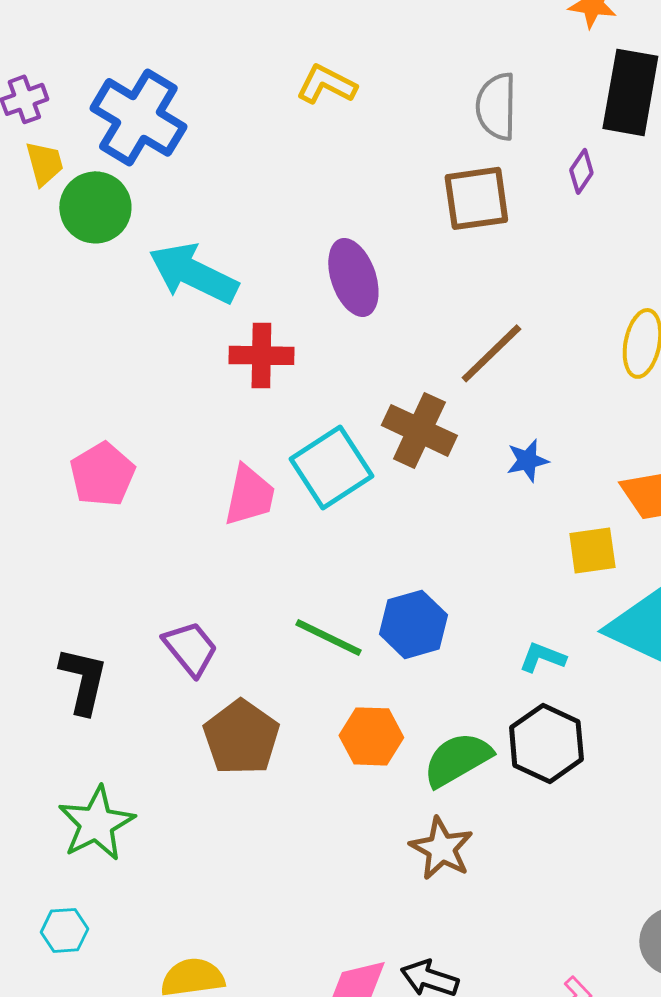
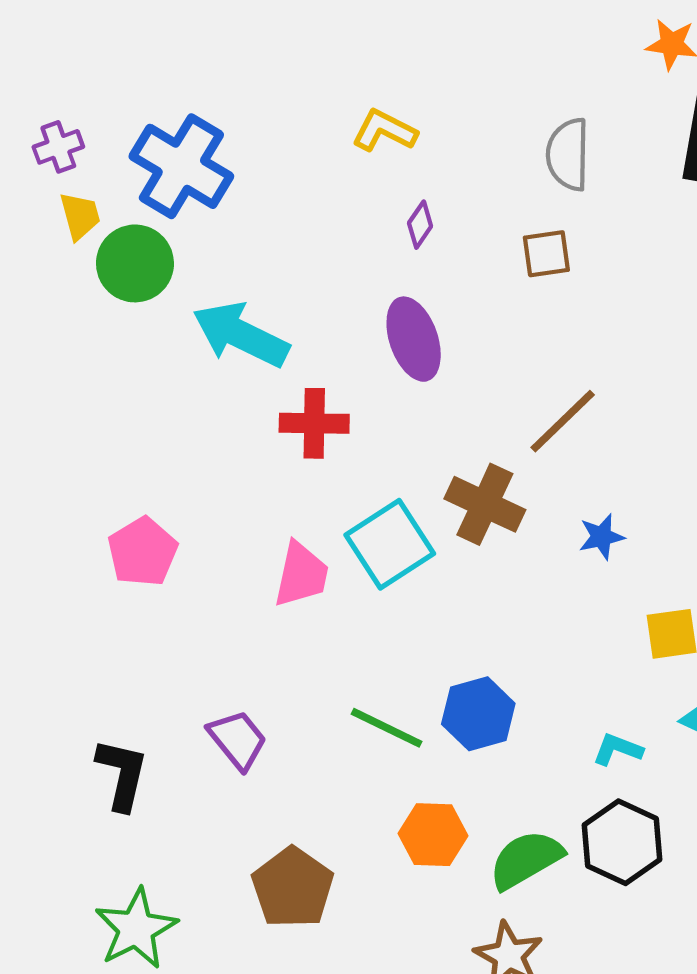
purple diamond: (581, 171) -> (420, 225), moved
brown square: (476, 198) -> (546, 254), size x0.7
brown pentagon: (241, 737) -> (293, 888), moved

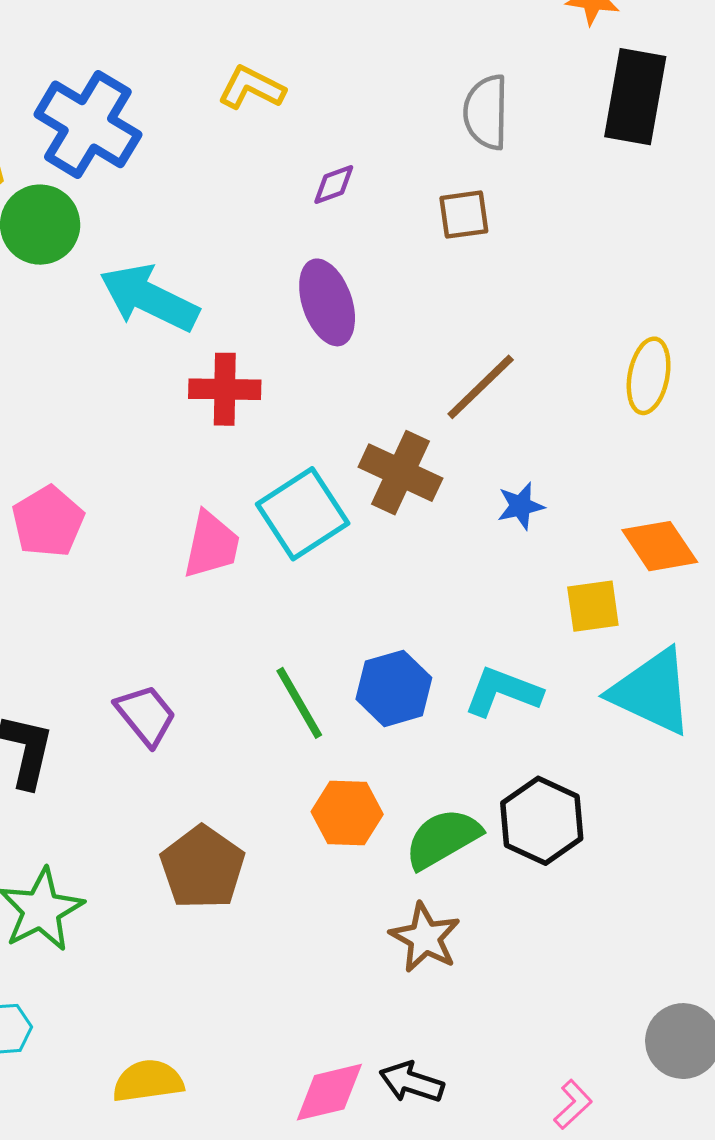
yellow L-shape: (384, 131) -> (251, 88), moved
purple diamond: (420, 225) -> (334, 184), turned 36
green line: (387, 728) -> (299, 703), turned 34
cyan L-shape: (618, 749) -> (503, 692), moved, size x1.5

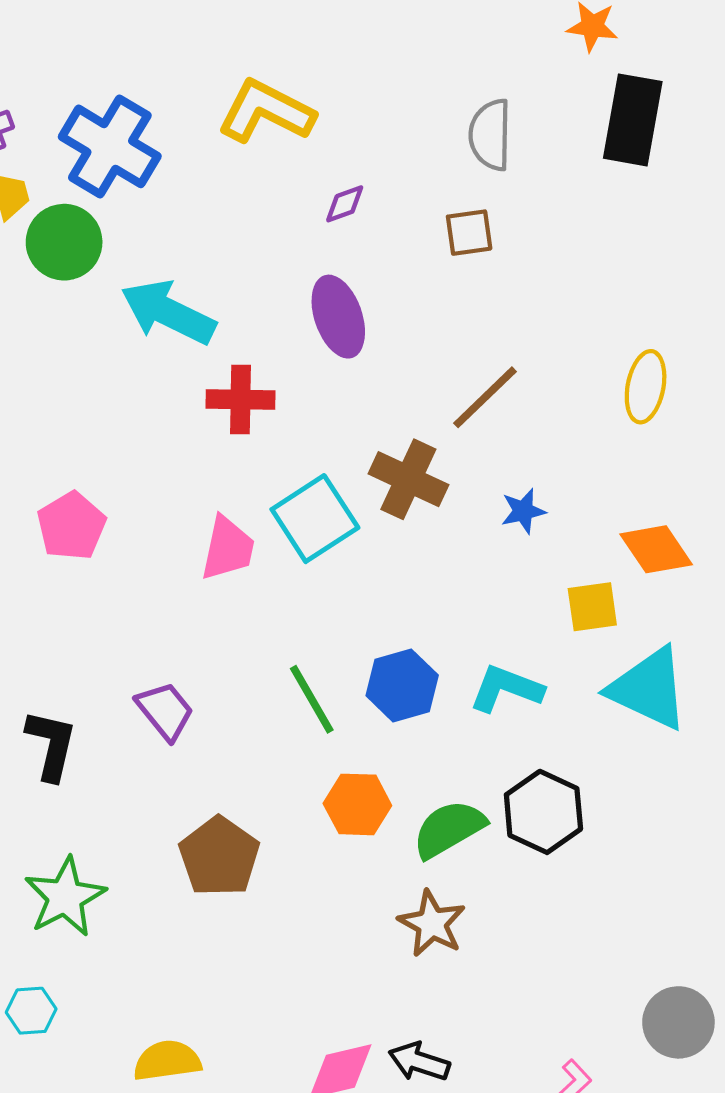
yellow L-shape: (251, 88) -> (266, 111), size x1.5

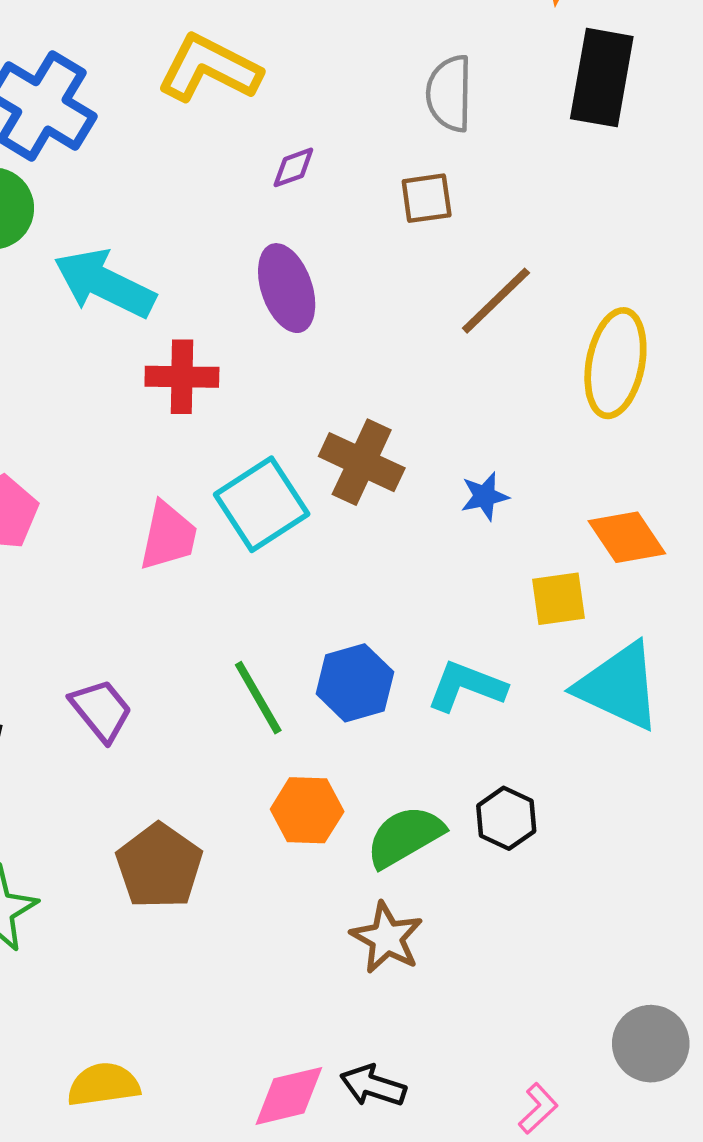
yellow ellipse: (646, 387) -> (615, 363), size x1.4
brown line: (485, 397) -> (496, 301), moved
black hexagon: (543, 812) -> (506, 818), size x0.7

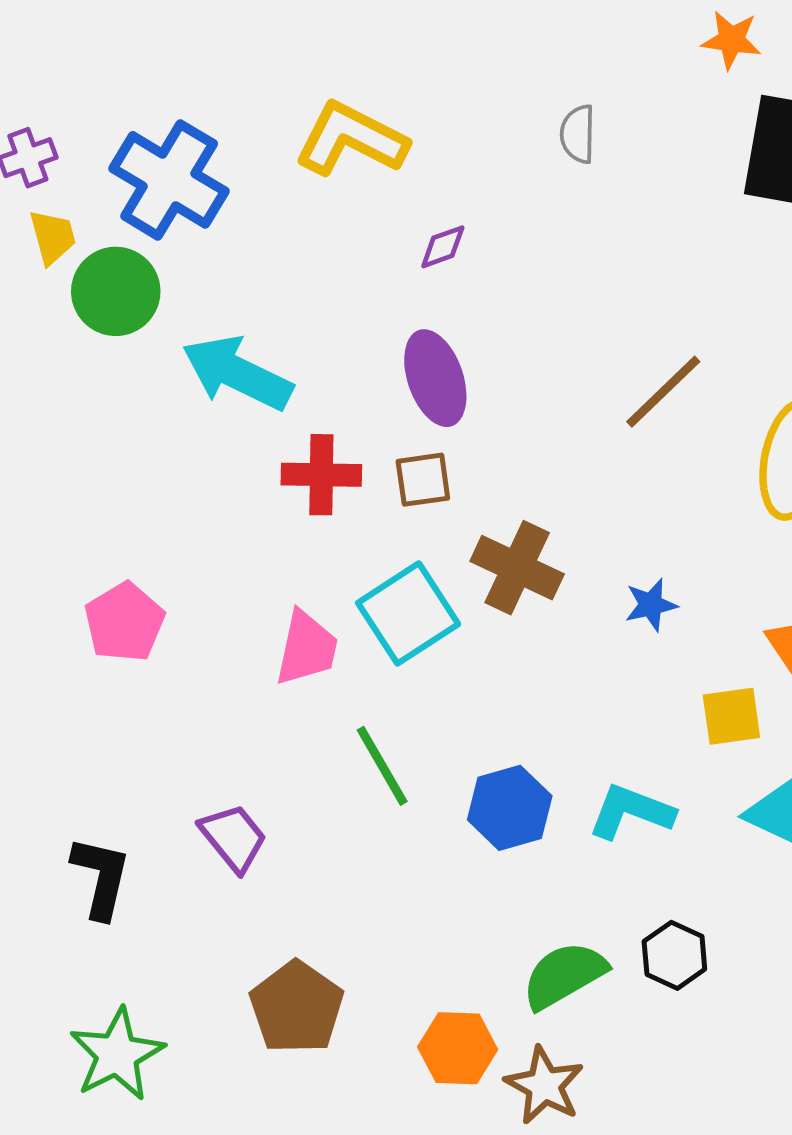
gray semicircle: (449, 93) -> (578, 134), moved, size x0.7
brown square: (427, 198) -> (423, 480), moved
green line: (258, 698) -> (382, 766), moved
orange hexagon: (307, 810) -> (458, 1048), moved

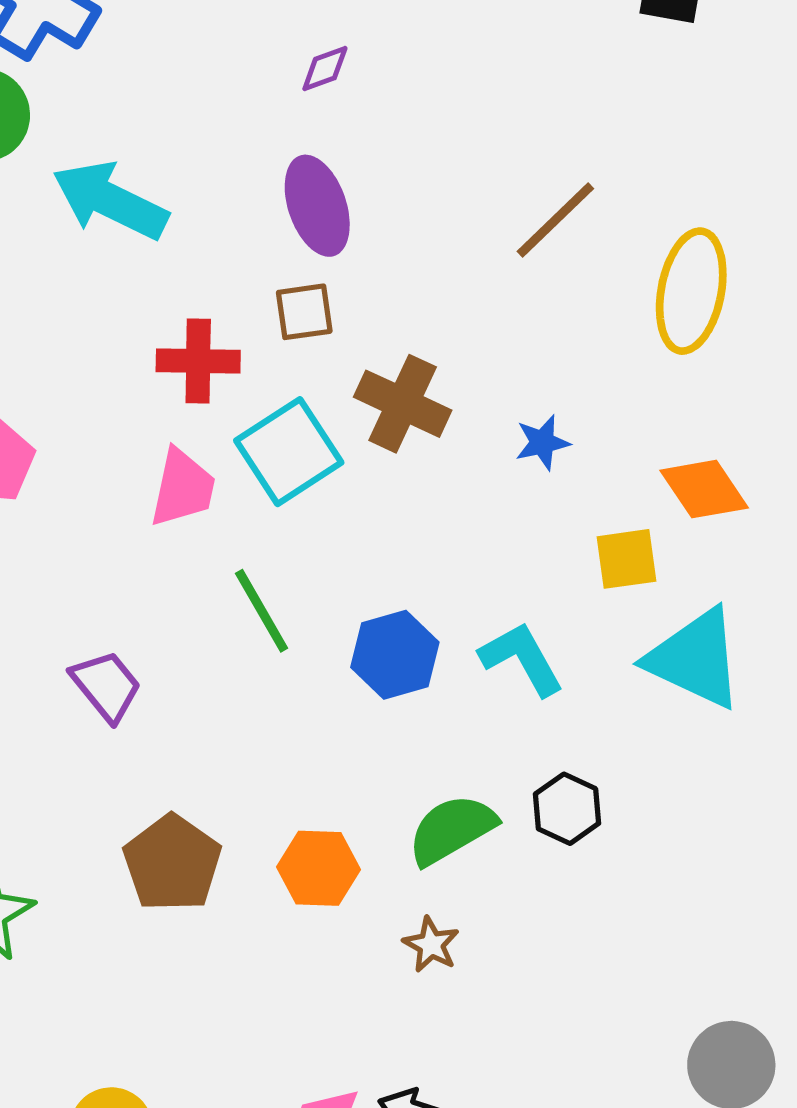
red cross: (321, 475) -> (198, 361), moved
cyan L-shape: (631, 812) -> (522, 659), turned 40
orange hexagon: (458, 1048) -> (318, 868), moved
brown star: (544, 1085) -> (431, 945), size x0.7

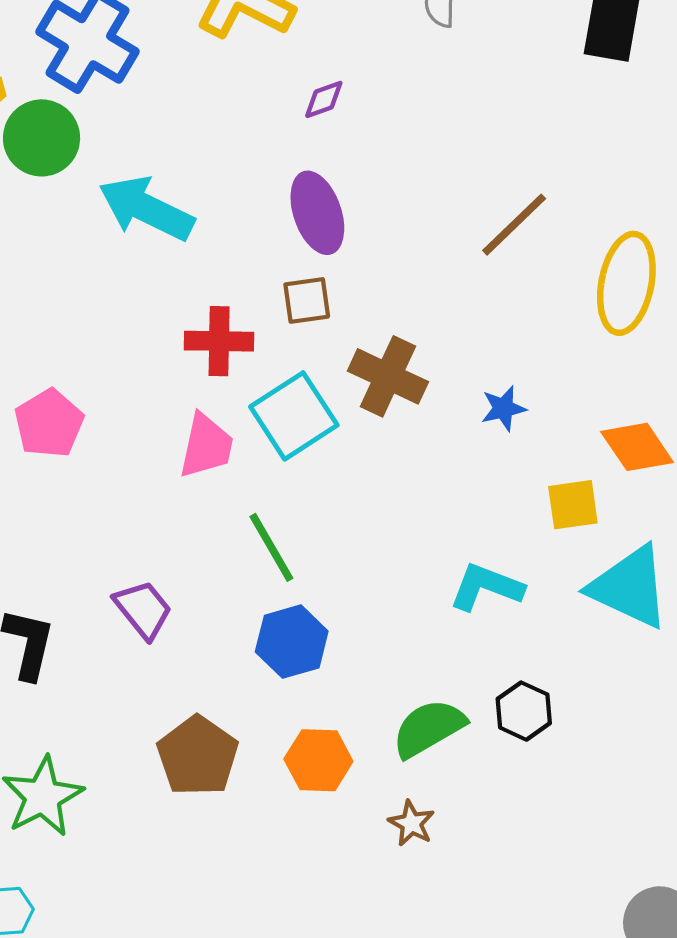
blue hexagon: (395, 655) -> (292, 642), moved
cyan L-shape: (522, 659) -> (486, 587), turned -40

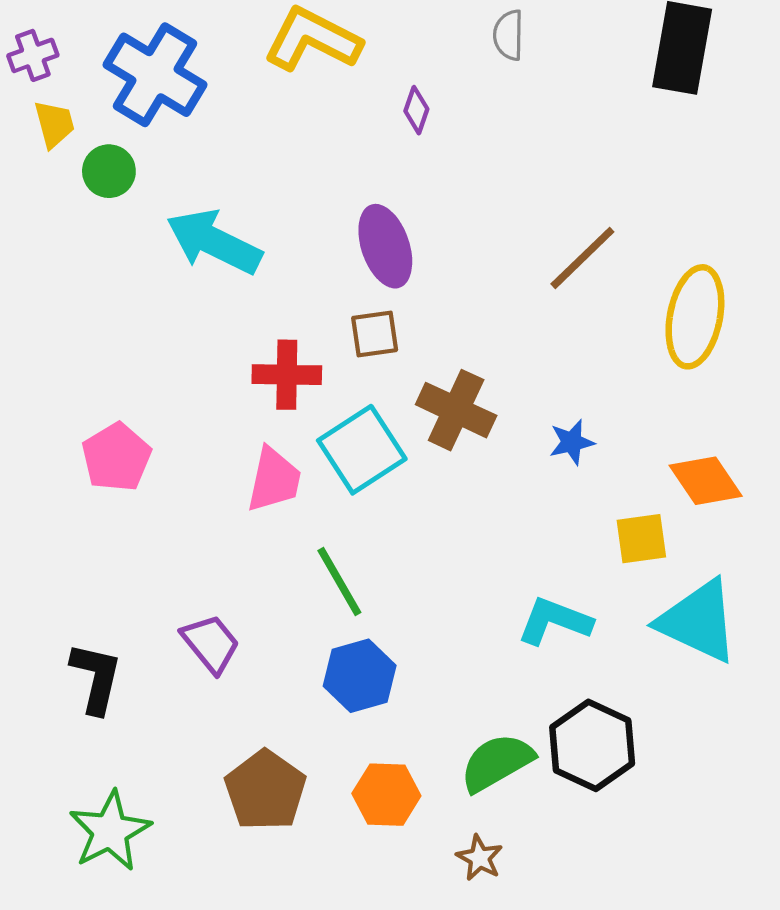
purple diamond: (324, 99) -> (416, 110), moved, turned -51
green circle: (42, 138) -> (109, 171), size x0.7
black hexagon: (524, 711) -> (592, 745), size x1.5

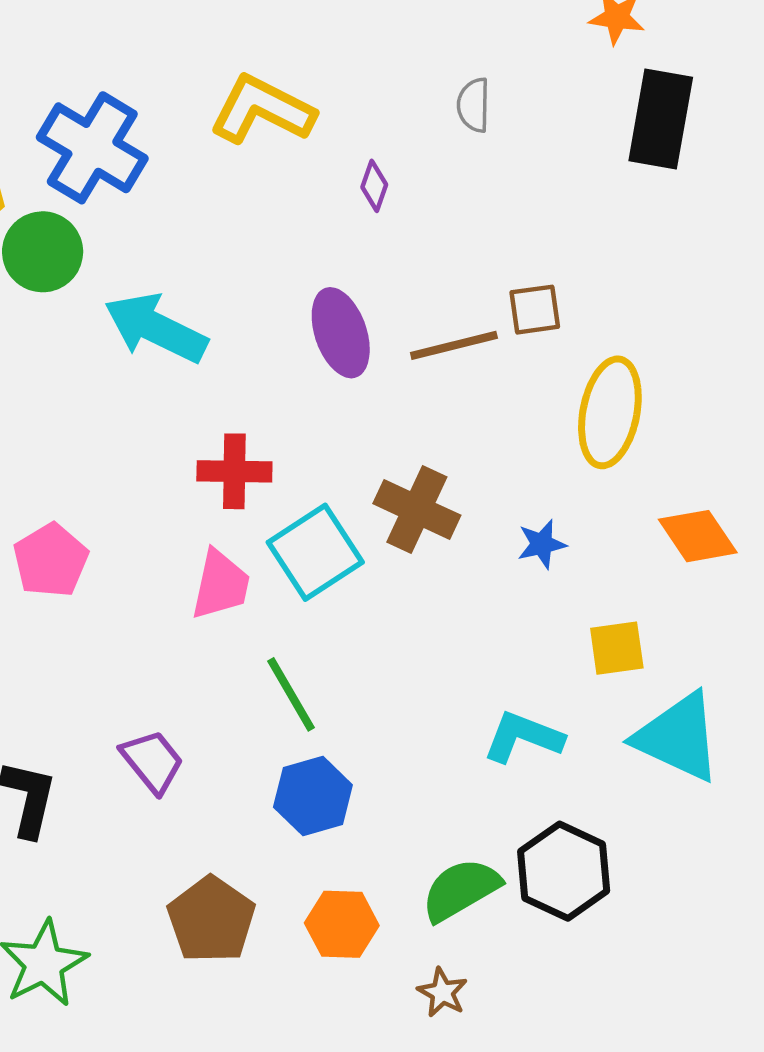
green circle: (109, 171) -> (43, 252), size x1.4
brown line: (582, 258) -> (454, 345), moved, turned 30
yellow ellipse: (695, 317) -> (610, 412), moved
brown square: (375, 334) -> (535, 310), moved
orange diamond: (706, 481) -> (698, 536), moved

